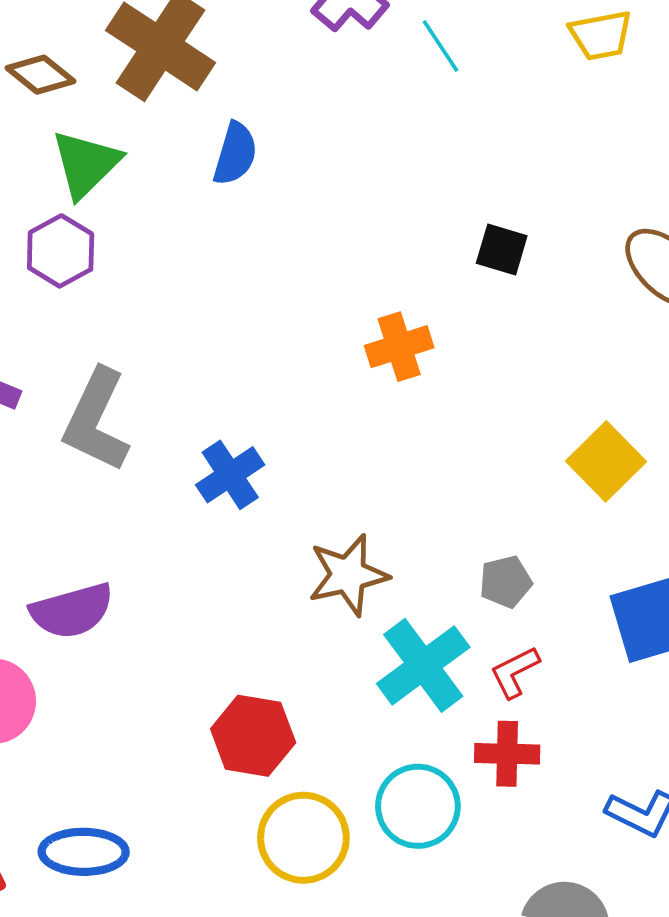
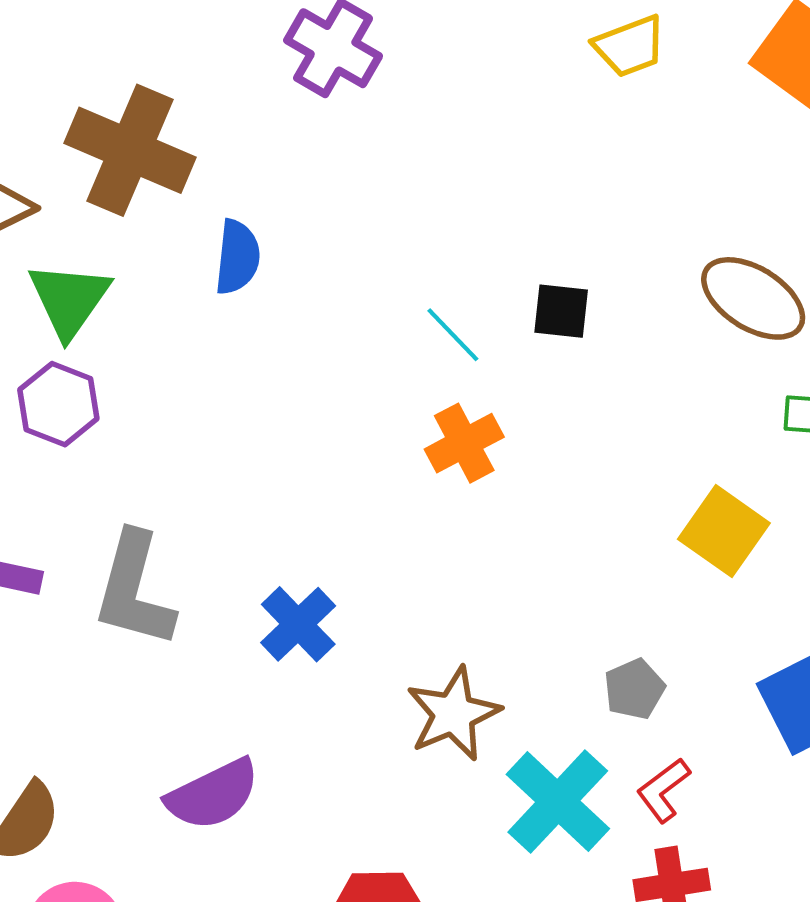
cyan line: (440, 46) -> (453, 335), moved
purple semicircle: (72, 611) -> (213, 795), moved

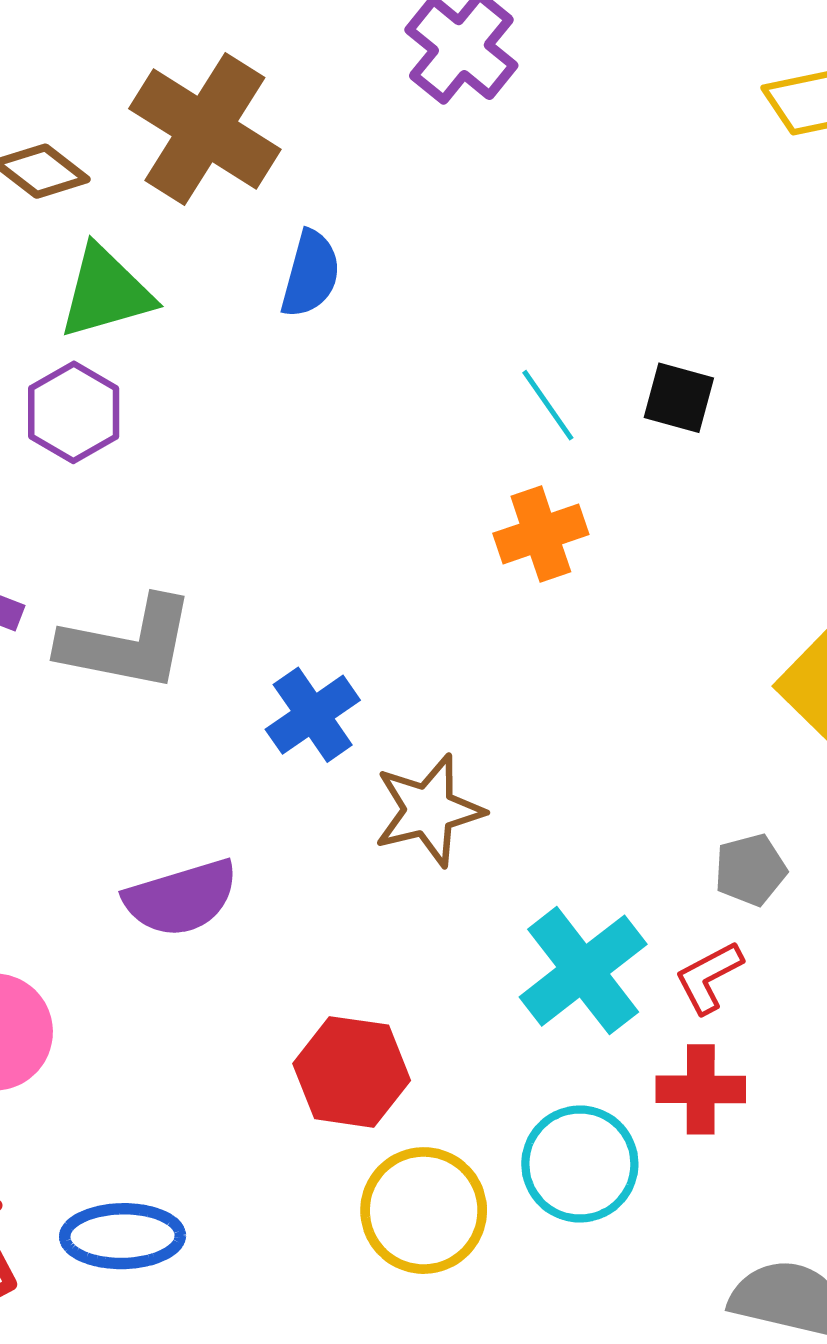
green triangle: (69, 300) -> (106, 292), turned 30
gray L-shape: (134, 590) -> (127, 644), turned -103
gray pentagon: (634, 689) -> (750, 870), moved
brown star: (453, 714) -> (429, 810), moved

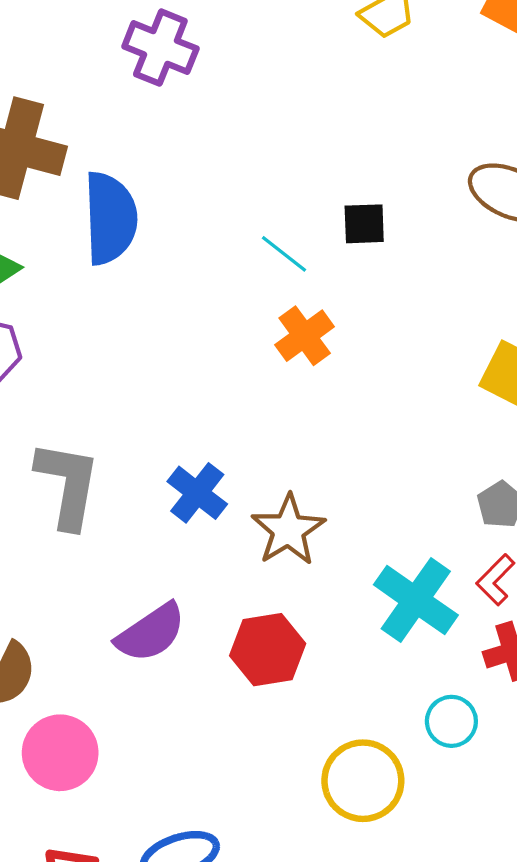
blue semicircle: (310, 274) -> (110, 218), size x1.6
gray L-shape: (127, 644) -> (68, 484), turned -74
red hexagon: (352, 1072) -> (268, 650), moved
cyan circle: (580, 1164) -> (451, 721), size x0.7

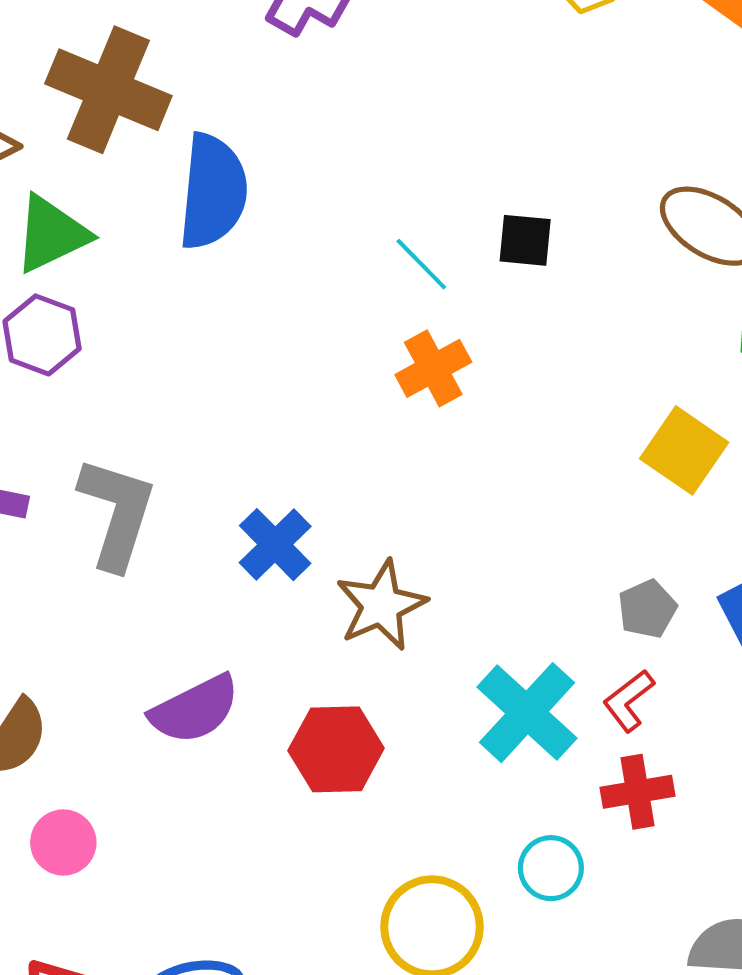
pink circle: (60, 753) -> (63, 842), size x0.7

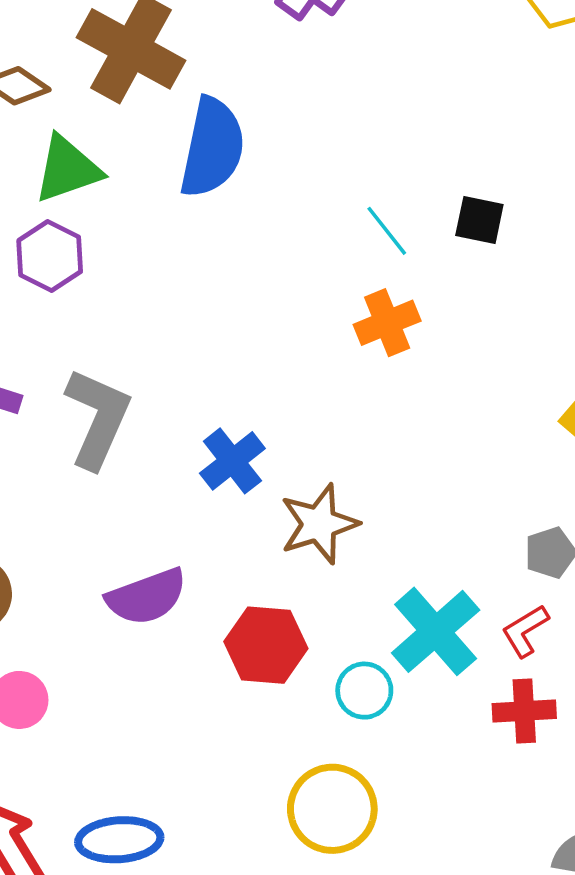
cyan circle: (551, 868) -> (364, 691), moved

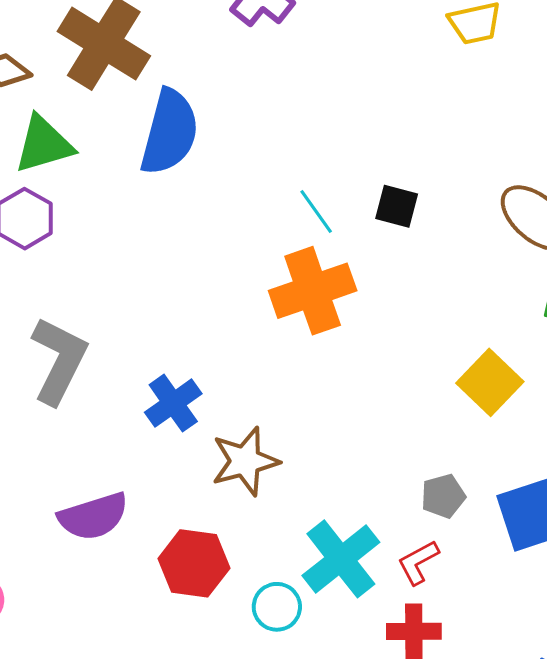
orange cross: (387, 323) -> (313, 291), size x1.5

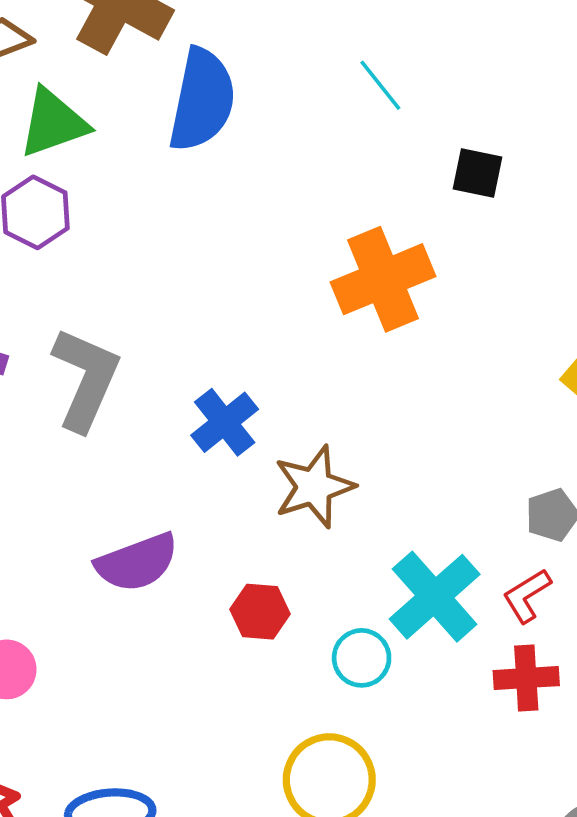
cyan line: (316, 212) -> (380, 85), moved
red hexagon: (194, 563) -> (260, 612), size x0.7

